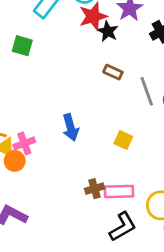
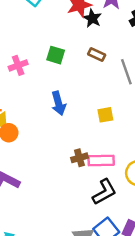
green square: (22, 46) -> (56, 55), moved
yellow square: (123, 140) -> (105, 115), turned -35
pink cross: (24, 143) -> (18, 65), moved

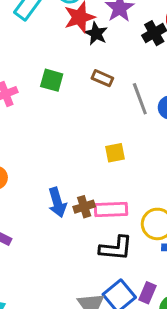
blue arrow: (59, 103) -> (57, 202), moved
black L-shape: (104, 192) -> (116, 248), turned 36

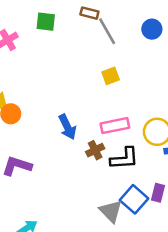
gray line: (140, 99) -> (107, 31), moved
brown cross: (84, 207) -> (95, 150), moved

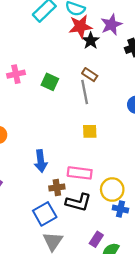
green square: (46, 22) -> (50, 82), moved
gray line: (107, 31) -> (85, 92), moved
blue square: (134, 199) -> (45, 214), moved

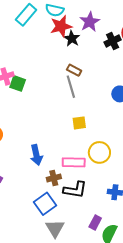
green square: (50, 82) -> (18, 83), moved
yellow circle: (112, 190) -> (99, 152), moved

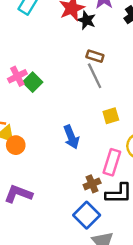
green square: (18, 83) -> (33, 82), turned 35
blue arrow: (36, 155) -> (71, 137), moved
pink rectangle: (74, 162) -> (112, 162), turned -65

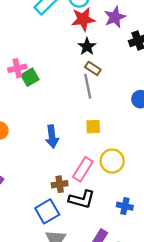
black star: (86, 20) -> (87, 47), moved

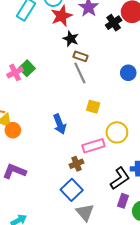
green square: (30, 77) -> (27, 68), moved
yellow square: (93, 127) -> (93, 107), turned 32
pink rectangle: (83, 169) -> (93, 146), turned 55
black L-shape: (82, 199) -> (120, 178), moved, turned -35

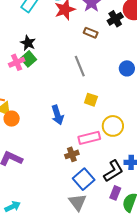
black star: (71, 39) -> (28, 43), moved
brown rectangle: (81, 56) -> (91, 33), moved
blue square: (72, 190) -> (84, 179), moved

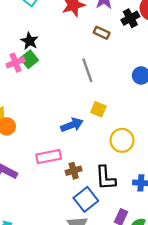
blue arrow: (57, 115) -> (72, 125), moved, turned -96
pink rectangle: (89, 138) -> (49, 157), moved
black L-shape: (113, 171) -> (106, 178), moved, turned 115

